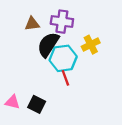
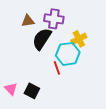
cyan hexagon: (63, 58) -> (68, 54), moved
pink triangle: (12, 102) -> (11, 89), turned 32

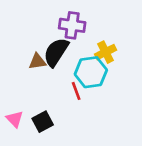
brown triangle: (28, 21) -> (37, 61), moved
black square: (32, 91) -> (43, 122), turned 35

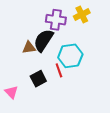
yellow cross: (106, 52) -> (82, 14), moved
black square: (43, 122) -> (38, 79), moved

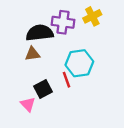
black semicircle: (43, 40) -> (40, 33), moved, turned 50
pink triangle: (11, 92) -> (28, 104), moved

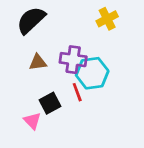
purple cross: (63, 22) -> (73, 60), moved
black semicircle: (40, 33) -> (31, 20), moved, turned -36

